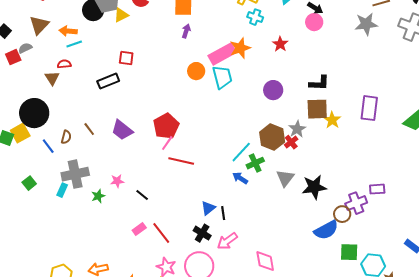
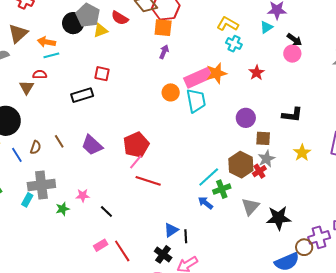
brown square: (317, 109) -> (263, 138), moved, size x0.7

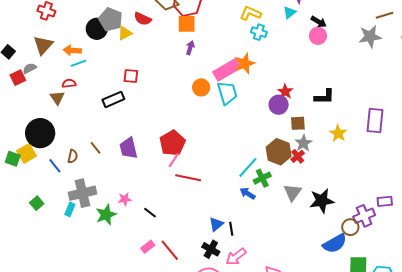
red star: (257, 73) -> (285, 92), moved
purple trapezoid: (92, 145) -> (128, 148), turned 40
green star: (63, 209) -> (106, 215), size x1.5

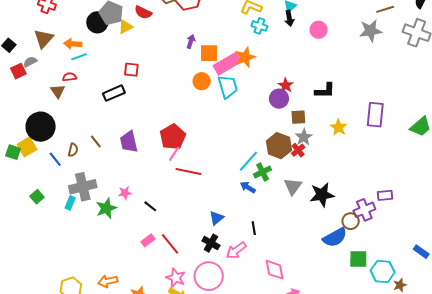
black arrow: (319, 22) -> (289, 18), moved, turned 49
orange square: (187, 24) -> (209, 53), moved
black line: (231, 229) -> (254, 228), moved

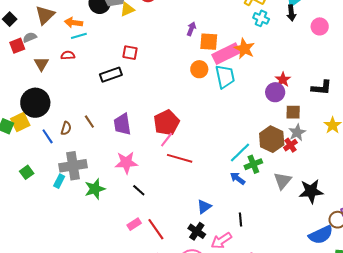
orange star: (245, 57) -> (244, 49), turned -30
brown triangle: (58, 91) -> (41, 64), moved
pink star: (125, 193) -> (126, 163), moved, size x1.6

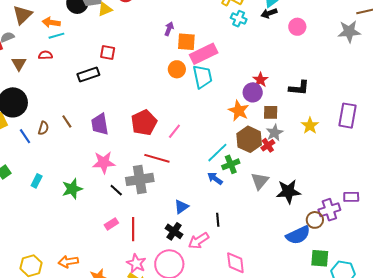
black arrow: (291, 13) -> (269, 13), turned 77
orange star: (244, 49) -> (239, 111), moved
pink line: (167, 140) -> (174, 131), moved
gray cross: (73, 166) -> (140, 179), moved
red line: (156, 229) -> (133, 229), turned 35

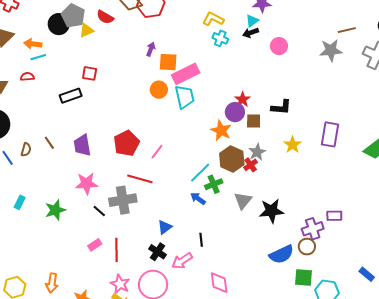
brown square: (271, 112) -> (254, 121), moved
brown circle: (315, 220) -> (307, 247), moved
orange arrow: (68, 262) -> (52, 283), turned -72

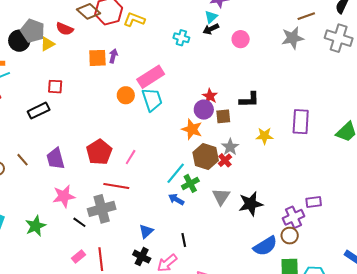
yellow L-shape: (213, 19) -> (134, 20), moved
orange square: (168, 62) -> (97, 58), moved
yellow star: (293, 145) -> (265, 136), turned -30

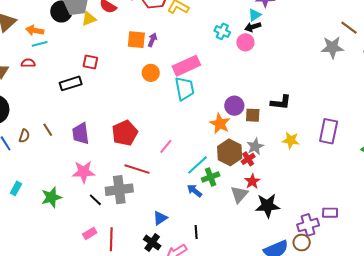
brown line: (306, 16) -> (349, 28), turned 48
pink circle: (241, 39) -> (245, 42), moved
orange circle: (126, 95) -> (151, 73), moved
red star: (210, 96) -> (252, 181), moved
pink line: (131, 157) -> (166, 146), moved

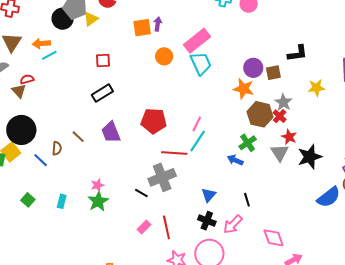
red semicircle: (28, 63) -> (27, 79), moved
black rectangle: (71, 83) -> (102, 93), moved
red pentagon: (125, 133) -> (154, 121), turned -30
cyan line: (197, 165) -> (198, 141), moved
pink star: (84, 172) -> (97, 185), moved, size x0.6

